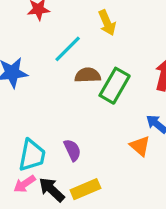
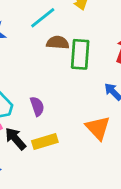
green rectangle: (115, 86) -> (80, 54), turned -32
orange triangle: (140, 146) -> (98, 128), moved, size x1.4

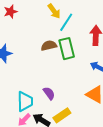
cyan line: (43, 18) -> (66, 22), moved

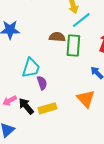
cyan trapezoid: (25, 101) -> (31, 68), moved

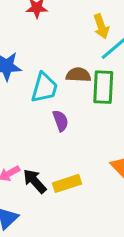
cyan trapezoid: (31, 68) -> (44, 88), moved
purple semicircle: (42, 83) -> (60, 121), moved

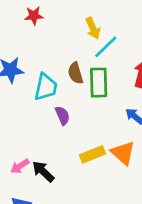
brown semicircle: (78, 75) -> (75, 73), turned -105
yellow rectangle: (67, 183) -> (92, 154), moved

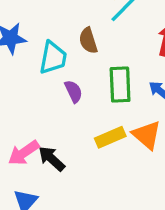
green rectangle: (99, 83) -> (120, 85), moved
pink arrow: (20, 166) -> (24, 153), size x1.4

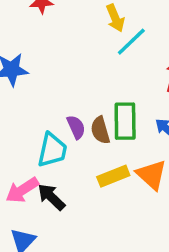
brown semicircle: (88, 41) -> (100, 130), moved
cyan trapezoid: (53, 58) -> (52, 150), moved

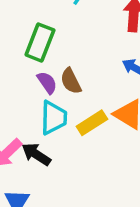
green rectangle: (125, 121) -> (40, 42), moved, turned 33
cyan trapezoid: (52, 150) -> (54, 118), moved

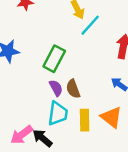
yellow rectangle: (92, 123) -> (85, 120), turned -65

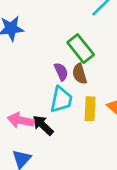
green rectangle: (54, 59) -> (81, 49), moved, turned -70
pink arrow: (22, 135) -> (21, 120), turned 45

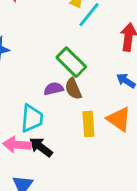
purple semicircle: (61, 72) -> (54, 89), turned -72
cyan trapezoid: (61, 100) -> (32, 118), moved

